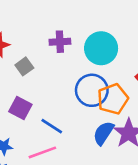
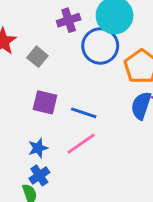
blue circle: (92, 90) -> (100, 46), moved

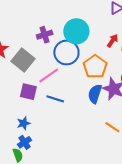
gray square: (37, 57) -> (23, 60), size x1.6
pink line: (81, 144) -> (49, 75), moved

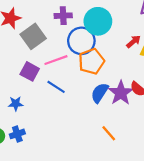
orange pentagon: (95, 67) -> (91, 61), moved
blue cross: (24, 142) -> (17, 134), moved

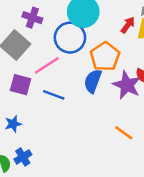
purple cross: (63, 16) -> (32, 18), moved, turned 35
orange pentagon: (91, 61) -> (105, 57), moved
blue semicircle: (100, 93) -> (93, 81), moved

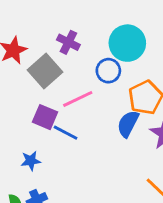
blue circle: (70, 38) -> (108, 71), size x0.7
blue line: (54, 95) -> (66, 133), moved

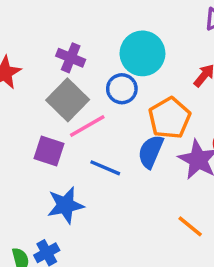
gray square: (45, 71) -> (68, 100), moved
blue line: (66, 133) -> (105, 168), moved
blue star: (31, 161) -> (65, 205), moved, size x1.5

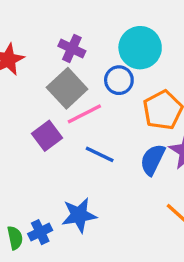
purple square: (49, 151) -> (47, 136), turned 32
blue semicircle: (151, 152) -> (153, 160), moved
blue star: (65, 205) -> (79, 215), moved

